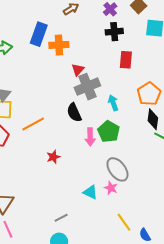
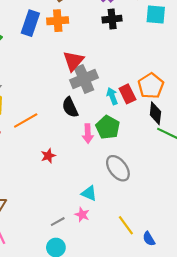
orange cross: (59, 45) -> (58, 21), moved
red rectangle: (126, 60) -> (127, 94), moved, turned -30
red triangle: (78, 70) -> (73, 61), size x1.5
pink star: (111, 188) -> (82, 215), moved

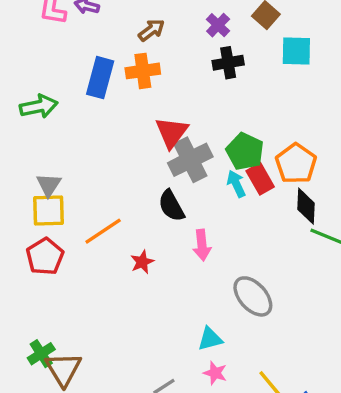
green pentagon: (108, 127) -> (245, 151), moved
red star: (48, 156) -> (142, 262), moved
cyan triangle: (89, 193) -> (210, 339), turned -35
pink star: (82, 215) -> (215, 373), moved

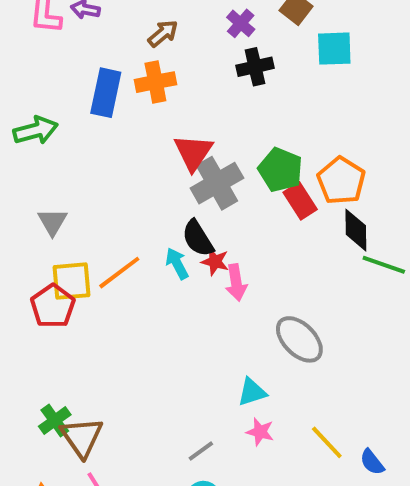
cyan arrow: (236, 184) -> (177, 264), moved
yellow square: (49, 210) -> (72, 281), moved
red star: (142, 262) -> (215, 262), moved, turned -30

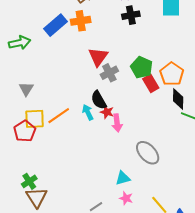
blue rectangle: (106, 93) -> (56, 25), turned 35
gray cross: (217, 183) -> (109, 73), size x0.7
green cross: (55, 420) -> (29, 181), moved

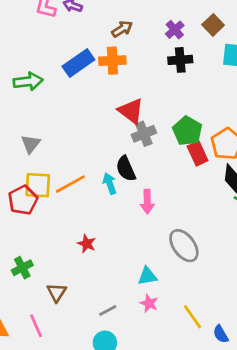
red triangle: (98, 57) -> (131, 111), turned -35
red star: (107, 112) -> (87, 244), moved
brown triangle: (37, 197) -> (57, 292), moved, size x0.7

